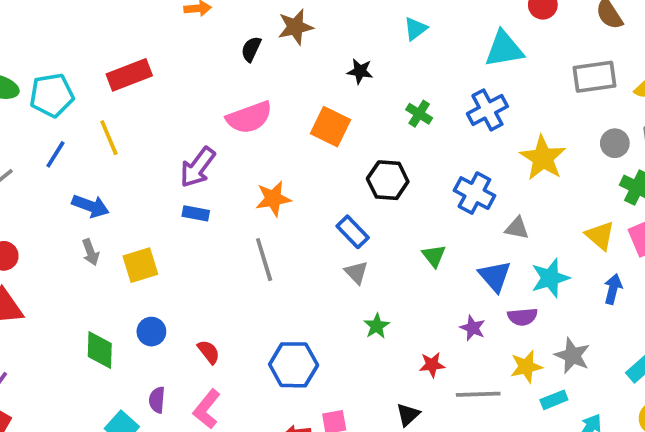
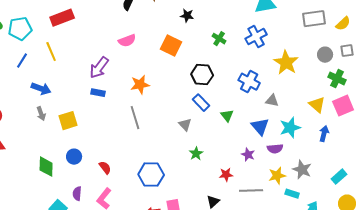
pink semicircle: (249, 117) -> (127, 41), size x0.7
blue rectangle: (353, 232) -> (201, 103), moved
cyan rectangle: (554, 400) -> (292, 194), turned 40

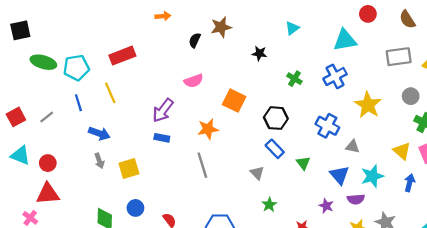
orange square: (171, 46) -> (234, 101), moved
blue line: (22, 61) -> (78, 103), turned -49

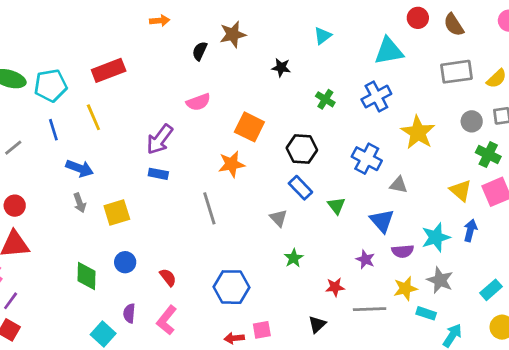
brown semicircle: (407, 19) -> (454, 25), moved
orange star: (208, 129) -> (231, 164), moved
cyan star: (372, 176) -> (436, 237), moved

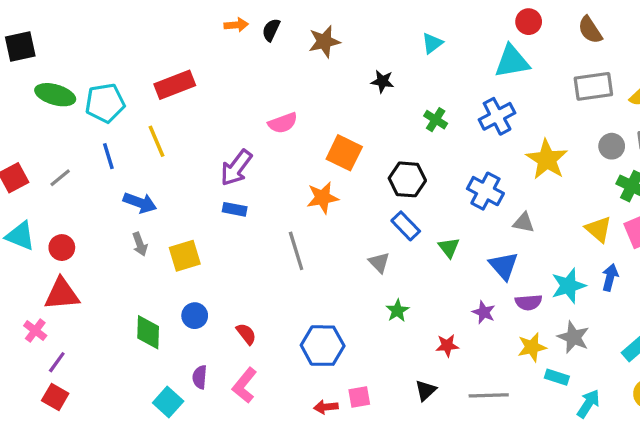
red circle: (418, 18) -> (529, 22), moved
black semicircle: (200, 51) -> (271, 30), moved
gray line: (370, 309) -> (489, 395), moved

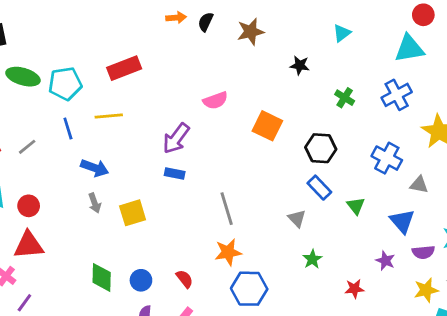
yellow line: (156, 141) -> (109, 116), turned -72
orange star: (323, 198) -> (228, 252), moved
blue circle: (195, 316) -> (141, 280), moved

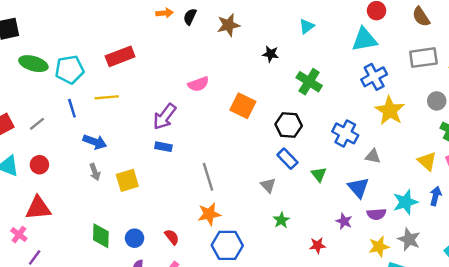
blue cross: (397, 95) -> (374, 77), moved
green cross: (345, 98) -> (309, 82), size x1.5
red circle: (29, 206) -> (39, 165), moved

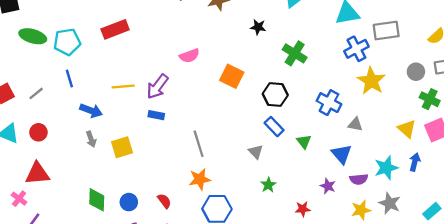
gray rectangle: (423, 58) -> (386, 31), moved
yellow line: (107, 97) -> (123, 87), moved

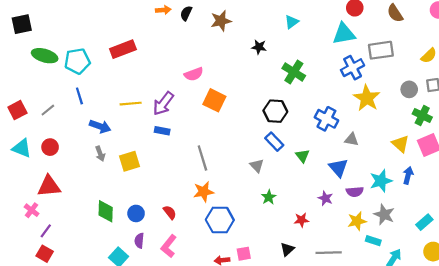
orange square: (232, 76) -> (214, 100), moved

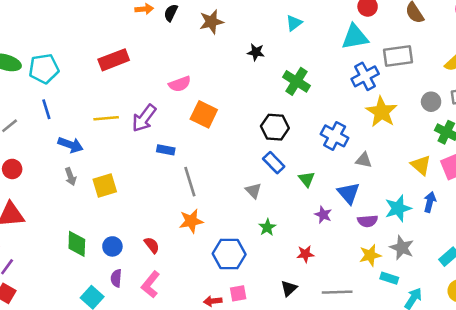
red rectangle: (123, 49) -> (114, 60), moved
blue rectangle: (162, 131) -> (166, 150), moved
purple star: (325, 198) -> (323, 215), moved
blue hexagon: (220, 220) -> (229, 254), moved

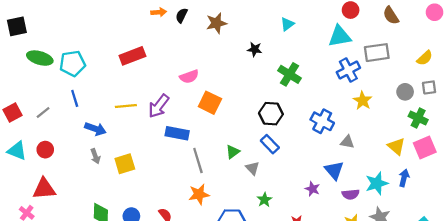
yellow star: (382, 112) -> (363, 101), size x0.7
blue rectangle: (166, 150) -> (177, 133), size x1.5
green triangle: (307, 179) -> (233, 152), moved, turned 32

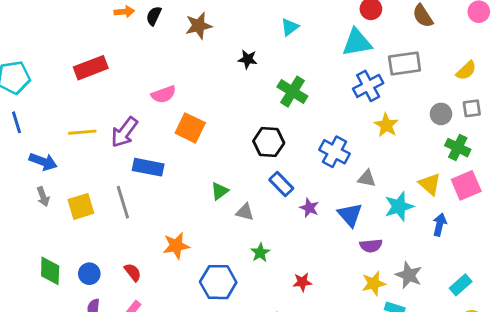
blue rectangle: (270, 144) -> (281, 184), moved
gray line: (198, 161) -> (123, 202), moved
gray triangle: (252, 168) -> (245, 212), turned -32
cyan star: (377, 183) -> (399, 206), moved
purple star: (312, 189) -> (309, 208), moved

